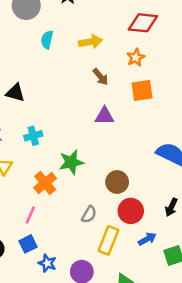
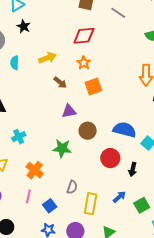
green star: (71, 162) -> (62, 148), moved, turned 30
brown circle: (117, 182) -> (88, 131), moved
red circle: (131, 211) -> (110, 158), moved
blue square: (28, 244) -> (50, 206), moved

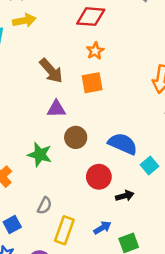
yellow arrow: (47, 58) -> (24, 21), moved
orange star: (84, 63) -> (95, 51), moved
brown arrow: (60, 82) -> (51, 71), size x1.5
black arrow: (133, 169) -> (125, 196), turned -128

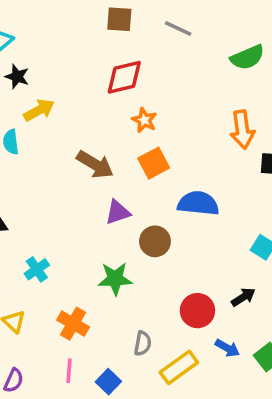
blue semicircle: (123, 144) -> (198, 203), moved
red circle: (99, 177) -> (197, 311), moved
blue arrow: (102, 228) -> (227, 348), turned 78
yellow rectangle: (64, 230) -> (179, 367), turned 52

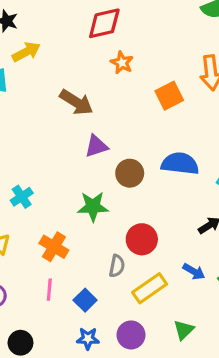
orange square: (154, 163) -> (169, 96), moved
blue semicircle: (198, 203) -> (180, 164), moved
red circle: (197, 311) -> (142, 239), moved

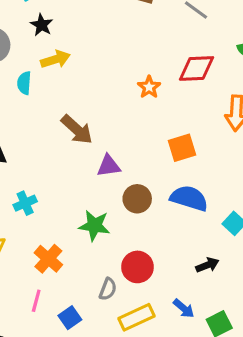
red diamond: (104, 23) -> (196, 68), moved
orange square: (169, 96) -> (182, 148), moved
brown arrow: (76, 102) -> (77, 129), moved

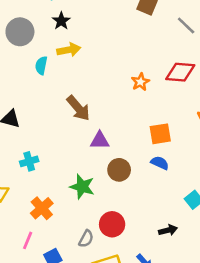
blue semicircle: (189, 198) -> (160, 163), moved, size x0.6

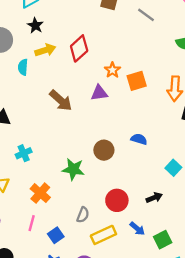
red diamond: (180, 72) -> (79, 48), moved, turned -40
orange square: (160, 134) -> (137, 81), moved
purple triangle: (100, 140) -> (99, 93), moved
red circle: (112, 224) -> (117, 200), moved

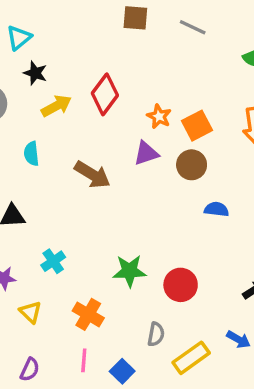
cyan semicircle: (23, 67) -> (31, 154), moved
brown circle: (104, 150) -> (192, 165), moved
red circle: (117, 200) -> (181, 285), moved

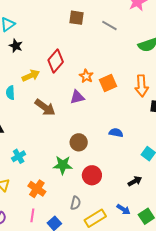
yellow arrow: (56, 106) -> (31, 76), moved
brown circle: (192, 165) -> (79, 142), moved

